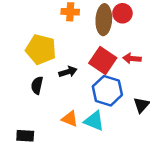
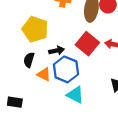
blue hexagon: (107, 91) -> (66, 69), moved
orange triangle: (70, 119) -> (44, 74), moved

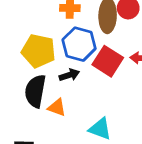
black semicircle: (29, 60) -> (35, 91), size x1.6
blue hexagon: (66, 69) -> (79, 44), moved

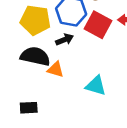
black semicircle: (35, 91) -> (35, 56), turned 96

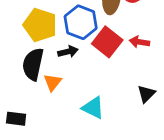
black semicircle: (35, 56) -> (33, 64), turned -100
orange triangle: (56, 69) -> (53, 82), turned 42

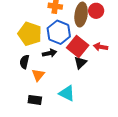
black semicircle: (33, 64) -> (24, 62), size x0.6
black triangle: (146, 94) -> (80, 63), moved
black rectangle: (16, 119) -> (35, 100), moved

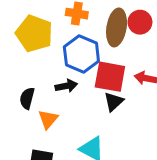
yellow pentagon: (30, 34) -> (34, 34), moved
red square: (78, 47) -> (110, 77), turned -30

